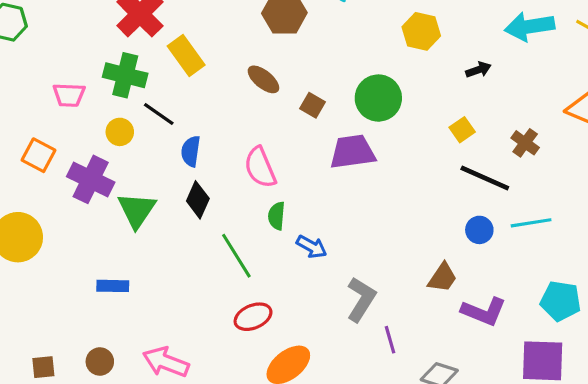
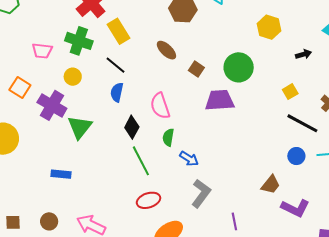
black line: (159, 114) -> (115, 65), moved
black diamond: (198, 200) -> (132, 127), moved
gray L-shape: (361, 299) -> (201, 193), moved

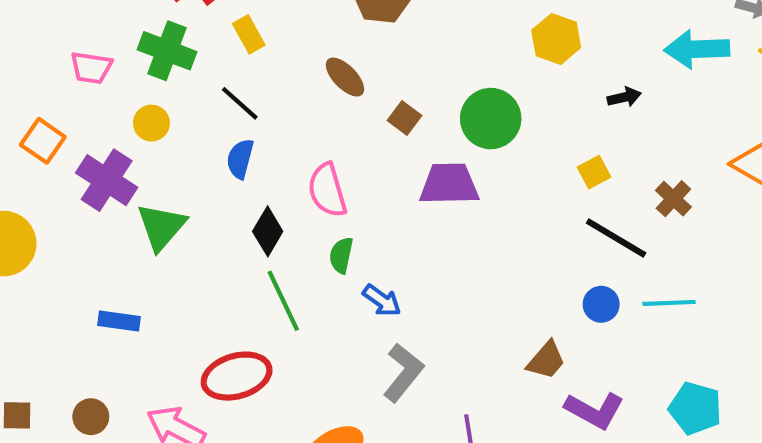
yellow rectangle: (118, 31) -> (249, 34), size x0.7
red ellipse: (149, 200) -> (237, 376), moved, size x1.4

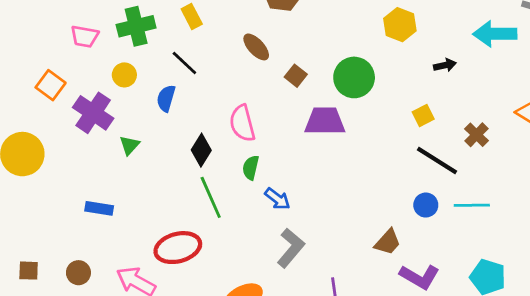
green cross: (167, 51) -> (136, 26), turned -36
blue semicircle: (240, 159) -> (166, 98), moved
green triangle: (161, 227) -> (129, 145), size x0.6

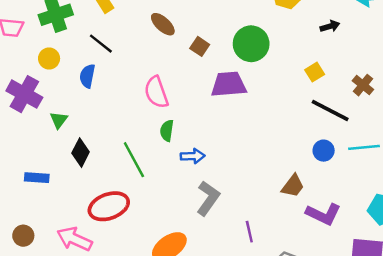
black diamond: (201, 150) -> (81, 153), moved
blue arrow: (277, 199) -> (193, 156), turned -35

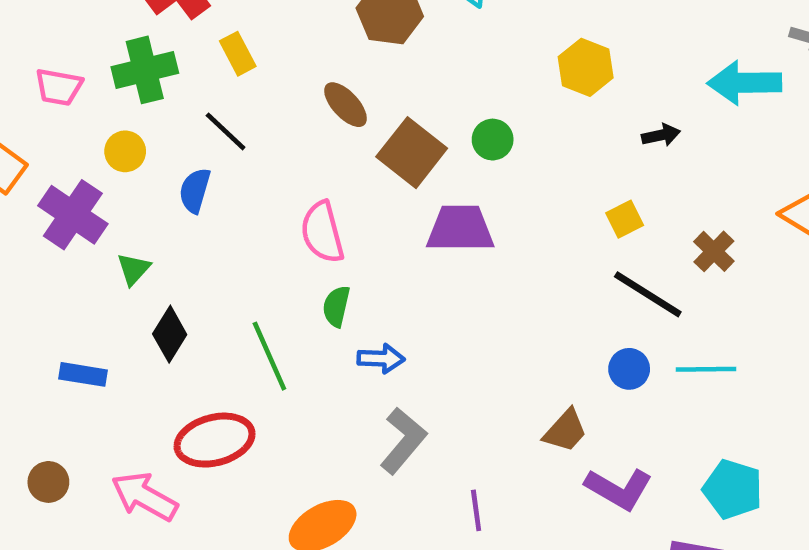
green circle: (251, 44) -> (493, 140), moved, size x0.6
brown square: (200, 46) -> (412, 153), size x1.8

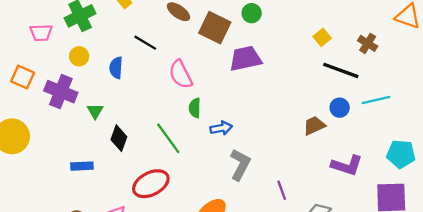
black line: (226, 131) -> (145, 43), moved
brown trapezoid: (565, 431) -> (314, 126), moved, turned -145

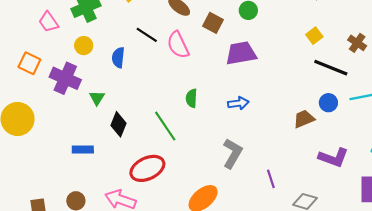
brown square: (215, 28) -> (213, 23), size x0.7
pink trapezoid: (41, 33) -> (49, 22), turned 55
pink semicircle: (181, 74) -> (178, 45), moved
blue arrow: (221, 128) -> (238, 103), moved

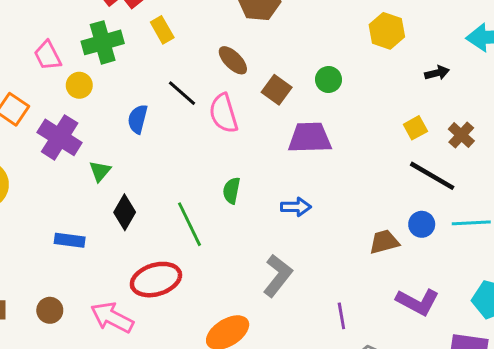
brown cross: (357, 43) -> (461, 135), moved
yellow circle: (84, 46) -> (79, 85), moved
purple line: (271, 179) -> (341, 316), moved

